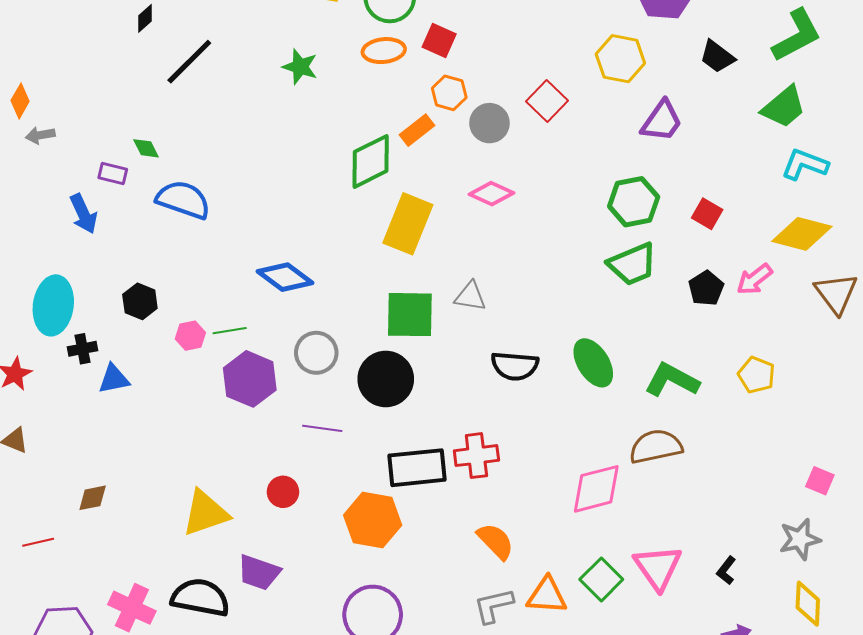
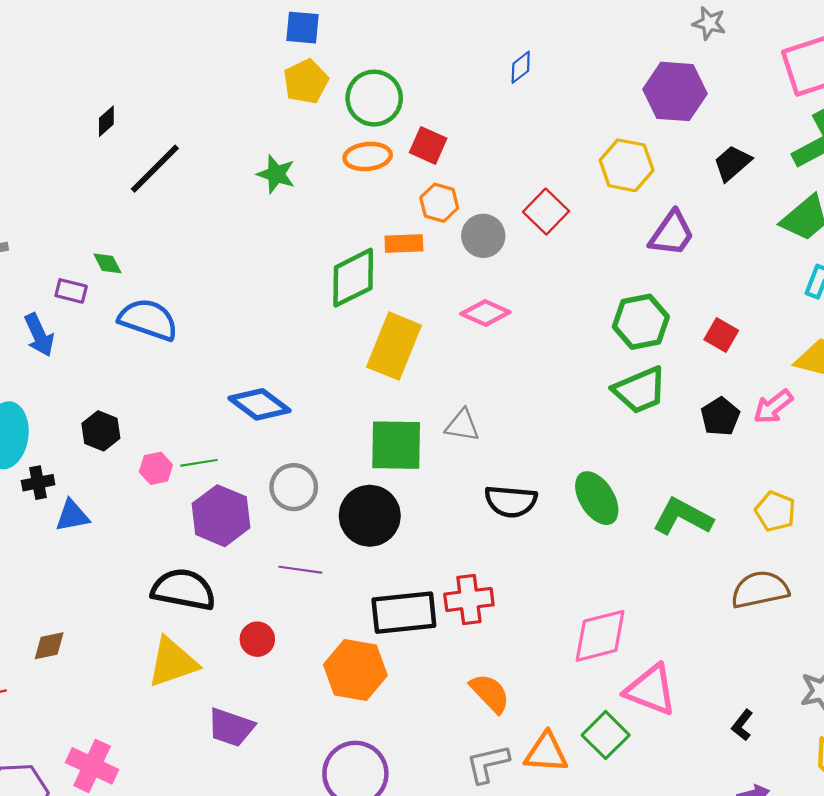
black trapezoid: (717, 57) -> (732, 163), turned 102
orange rectangle: (417, 130) -> (404, 244), turned 36
brown semicircle: (656, 446) -> (760, 590), moved
pink triangle: (658, 567) -> (651, 690), moved, turned -34
black semicircle: (200, 598) -> (184, 590), moved

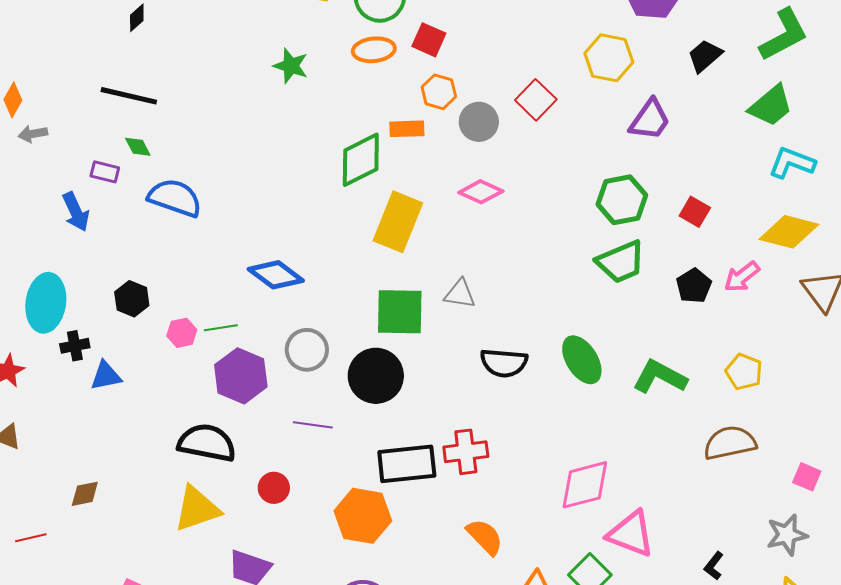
black line: (155, 169) -> (129, 96), moved, turned 58

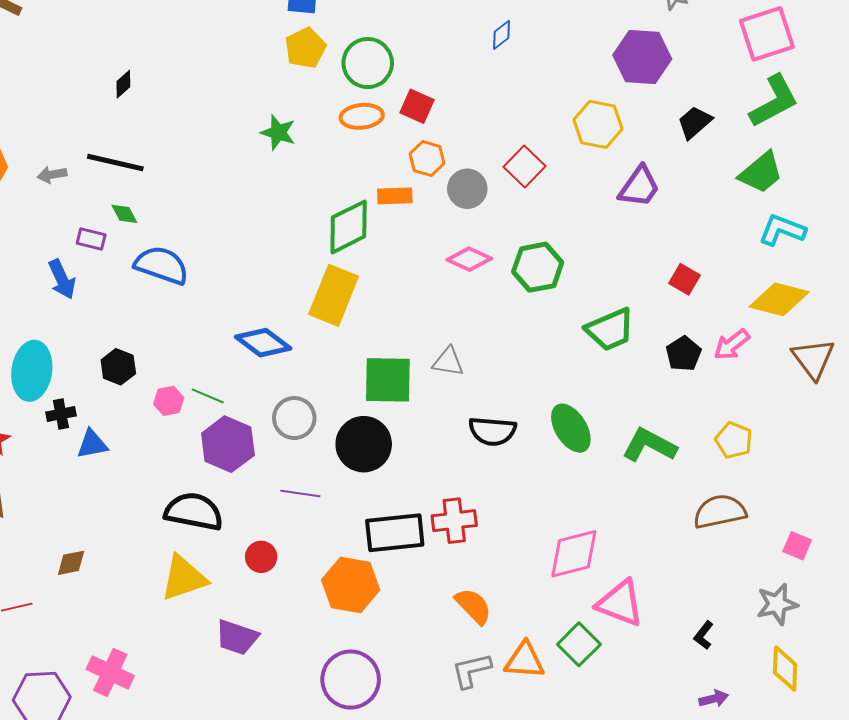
gray arrow: (33, 134) -> (52, 175), moved
green hexagon: (622, 200) -> (538, 267), moved
yellow rectangle: (398, 222) -> (334, 295), moved
green line: (221, 328) -> (208, 396), turned 32

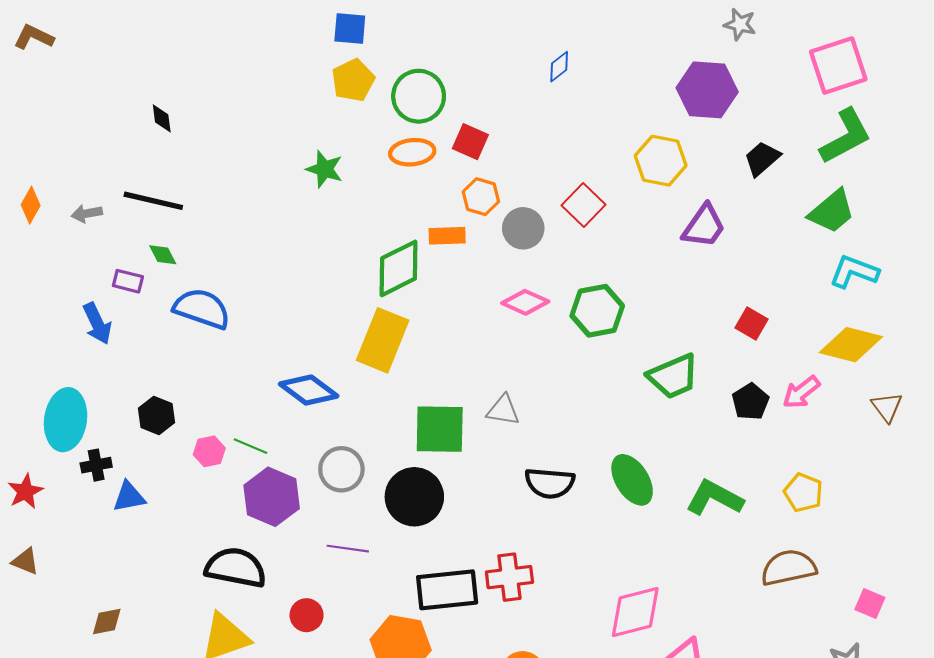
black diamond: (123, 84) -> (162, 118), turned -56
brown triangle: (813, 359) -> (887, 407), size x0.7

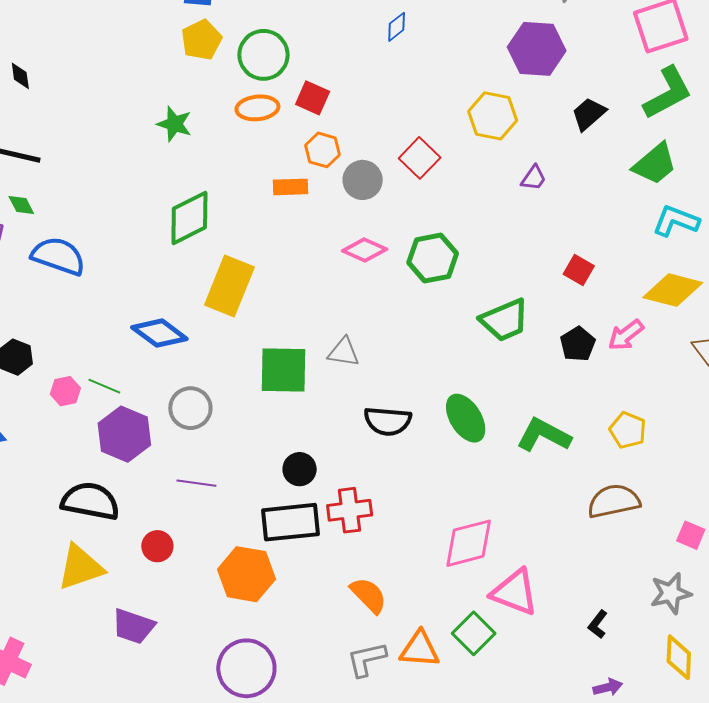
purple trapezoid: (704, 226) -> (534, 178), size x0.6
green diamond: (398, 268) -> (189, 218), moved
black circle: (414, 497) -> (300, 469), moved, size x0.6

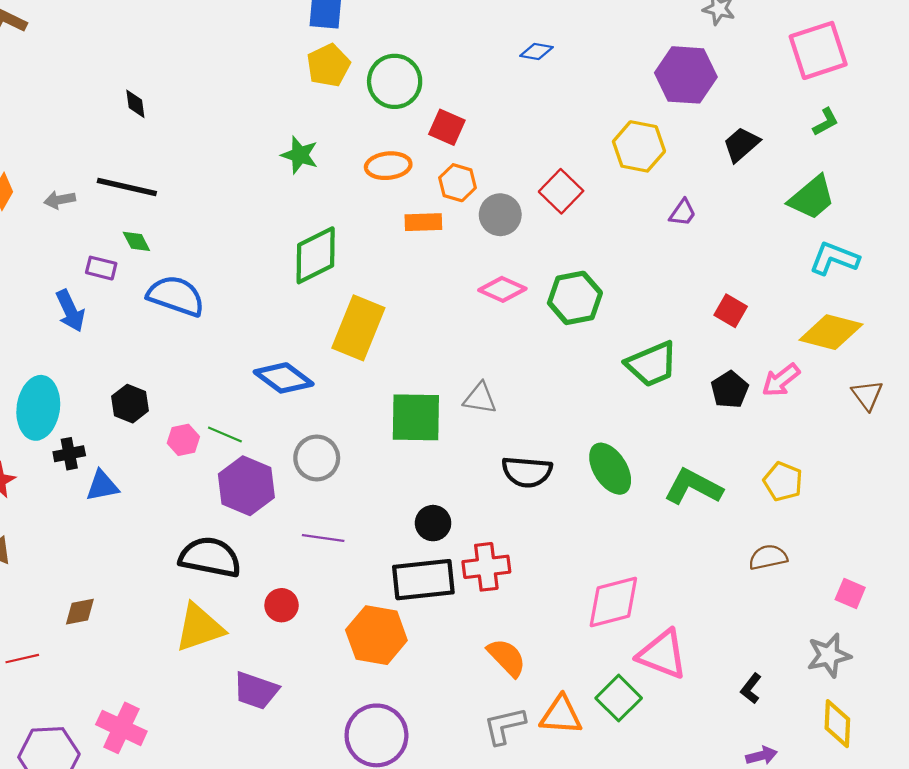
blue diamond: (397, 27) -> (537, 51), turned 48
green L-shape: (668, 93) -> (826, 122), size x0.5
orange ellipse: (257, 108) -> (388, 166), moved
brown semicircle: (614, 501) -> (768, 557), size x0.7

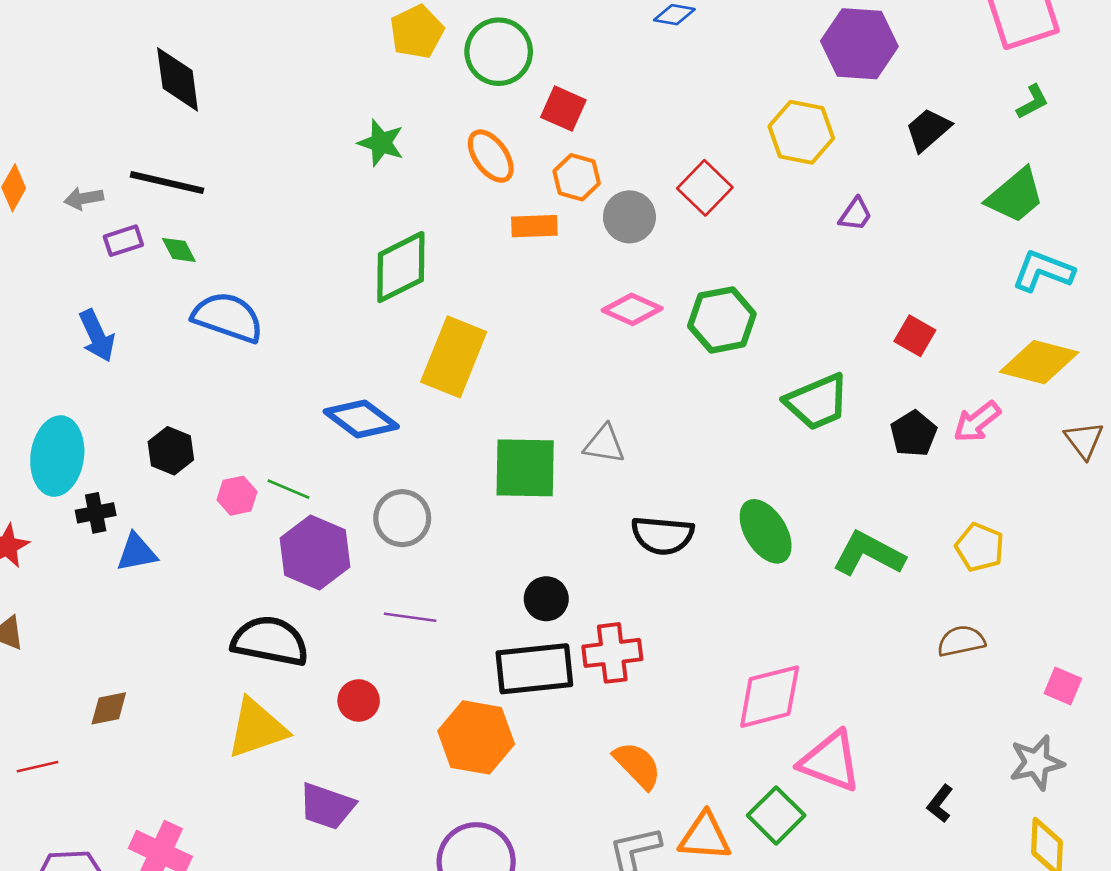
black diamond: (135, 104) -> (178, 79), size x1.8
orange ellipse: (388, 166) -> (491, 156), turned 60
purple rectangle: (101, 268) -> (123, 241), moved, turned -32

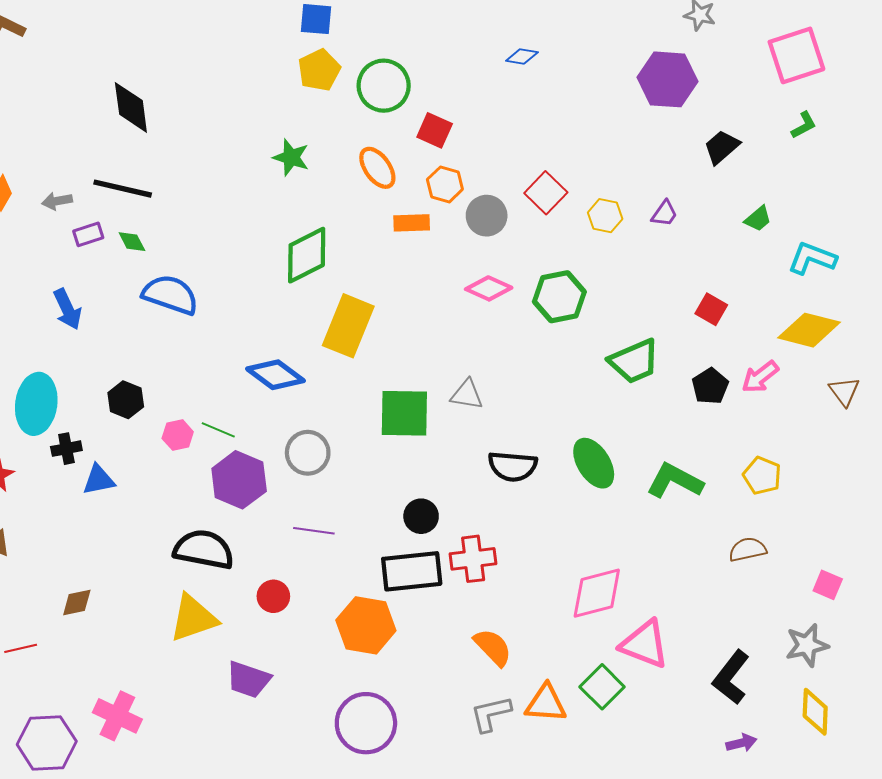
yellow hexagon: (801, 132) -> (605, 216), moved, size x0.7
green trapezoid: (1015, 196) -> (758, 219), moved, size x0.6
black L-shape: (940, 804) -> (731, 677), size x1.8

